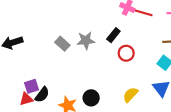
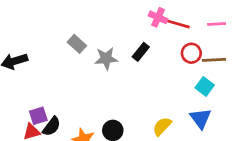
gray rectangle: (62, 44) -> (77, 44), moved
red circle: (126, 53) -> (191, 53), moved

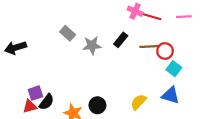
red circle: (191, 53) -> (165, 51), moved
brown line: (214, 60) -> (149, 47), moved
blue triangle: (201, 118) -> (171, 95), turned -36

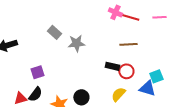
black rectangle: (121, 40) -> (112, 66), moved, turned 64
red circle: (165, 51) -> (126, 71), moved
cyan square: (174, 69) -> (156, 76), moved, turned 32
purple square: (35, 93) -> (37, 72), moved

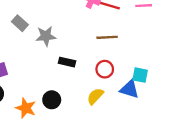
black rectangle: (112, 66) -> (67, 62), moved
cyan square: (156, 76) -> (140, 75), turned 32

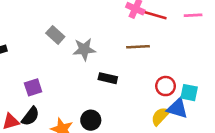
brown line: (107, 37) -> (138, 47), moved
red circle: (105, 69) -> (166, 86), moved
yellow semicircle: (95, 96) -> (160, 116), moved

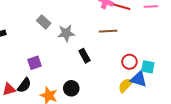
black rectangle: (108, 78) -> (85, 56), turned 48
purple square: (33, 87) -> (34, 63), moved

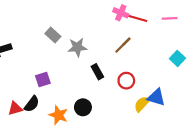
brown line: (108, 31) -> (123, 45), turned -42
red circle: (129, 62) -> (126, 81), moved
cyan square: (148, 67) -> (177, 58), moved, turned 32

